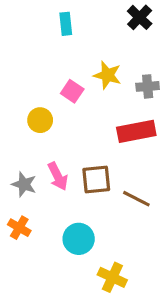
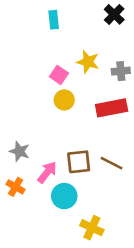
yellow circle: (40, 120) -> (64, 100), moved
pink arrow: (58, 176) -> (47, 172), moved, turned -115
brown square: (96, 179) -> (79, 162), moved

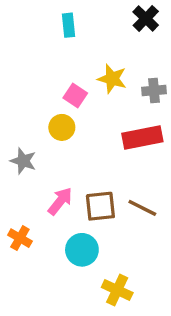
yellow circle: (64, 100) -> (62, 127), moved
gray star: (19, 151) -> (23, 161), moved
pink arrow: (47, 172) -> (60, 201), moved

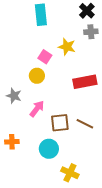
cyan rectangle: (69, 25) -> (41, 15), size x1.5
gray cross: (154, 91) -> (91, 32), moved
pink arrow: (60, 201) -> (37, 109), moved
orange cross: (20, 238) -> (12, 142), turned -32

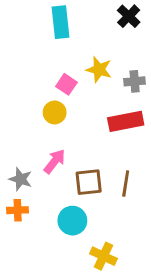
gray cross: (91, 32) -> (135, 81), moved
gray star: (14, 96) -> (21, 179), moved
brown line: (85, 124) -> (126, 184), turned 72

